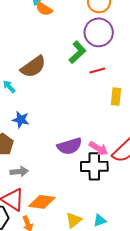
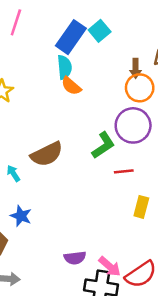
purple semicircle: (69, 146) -> (75, 258), size x0.7

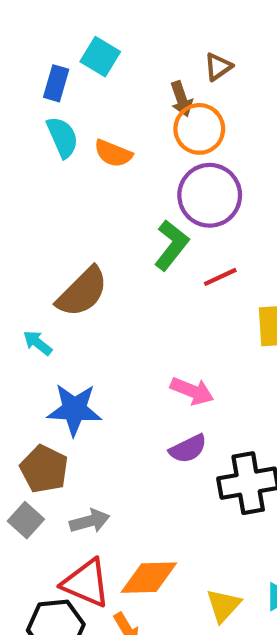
blue rectangle: (71, 37) -> (56, 83), size x0.6
orange semicircle: (71, 86) -> (113, 153), moved
blue star: (21, 216) -> (74, 409), size x1.4
pink arrow: (110, 266) -> (192, 391), moved

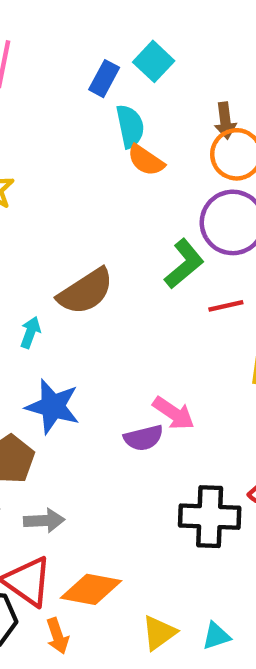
cyan semicircle: (62, 137) -> (130, 126), moved
cyan arrow: (38, 343) -> (30, 332), turned 60
purple semicircle: (188, 449) -> (144, 438), moved

